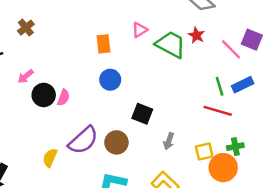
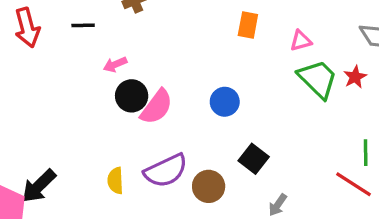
pink triangle: (140, 30) -> (301, 41), moved
orange rectangle: (103, 44) -> (248, 25), moved
pink semicircle: (63, 97) -> (157, 107), size x1.6
yellow semicircle: (50, 158) -> (115, 181), turned -42

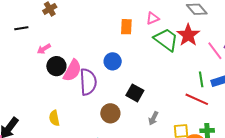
orange rectangle: (248, 25) -> (126, 27), moved
red star: (355, 77) -> (188, 35), size x1.6
purple semicircle: (166, 171) -> (88, 82), moved, turned -60

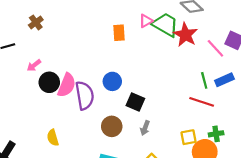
green trapezoid: (166, 40) -> (165, 25), moved
blue circle: (113, 61) -> (112, 81), moved
gray arrow: (153, 118) -> (145, 128), moved

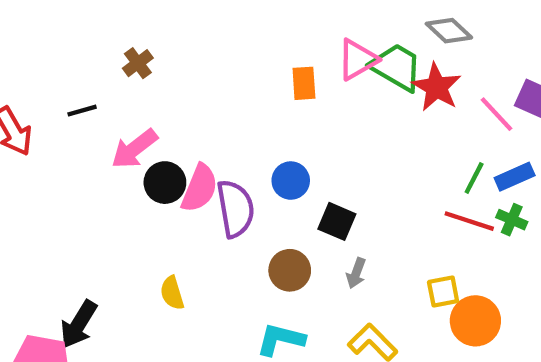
pink triangle: (146, 21) -> (357, 60), size x1.5
pink arrow: (34, 65) -> (134, 149), size x1.6
green line: (204, 80) -> (474, 178), turned 42
green cross: (216, 134) -> (512, 220), moved, turned 32

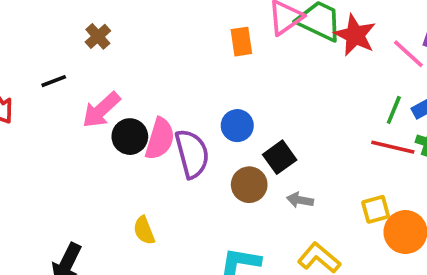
black square: (337, 221) -> (280, 157), turned 36
brown circle: (290, 270) -> (249, 185), moved
gray arrow: (356, 273) -> (300, 200), turned 85

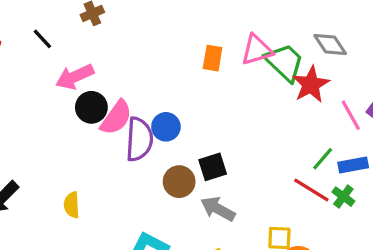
black line: (54, 81) -> (42, 39), turned 50
blue circle: (237, 126) -> (166, 127), moved
gray arrow: (300, 200) -> (218, 209), size x1.5
yellow semicircle: (144, 230) -> (72, 205), moved

